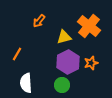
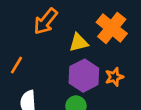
orange arrow: (39, 21) -> (46, 21), size x1.5

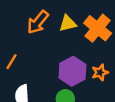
yellow triangle: (79, 43) -> (68, 23), moved

